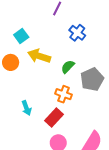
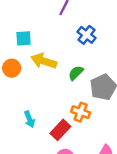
cyan square: (21, 36) -> (24, 38), turned 32
orange cross: (64, 94) -> (81, 112), moved

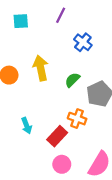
cyan square: (24, 38) -> (21, 21), moved
yellow arrow: (44, 61) -> (41, 68), turned 60

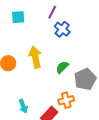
blue cross: (83, 42) -> (62, 29), moved
orange cross: (77, 119) -> (66, 100), turned -35

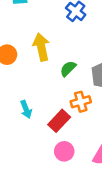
green semicircle: (62, 67) -> (68, 69), moved

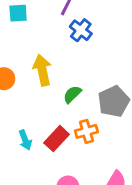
red rectangle: (59, 121) -> (57, 139), moved

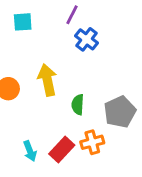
green semicircle: (72, 94) -> (78, 105), turned -42

